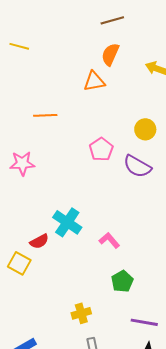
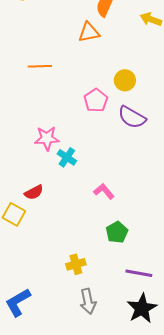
yellow circle: (145, 129) -> (125, 80), moved
pink star: (22, 163) -> (47, 138), moved
cyan cross: (67, 222) -> (67, 157), moved, size x0.7

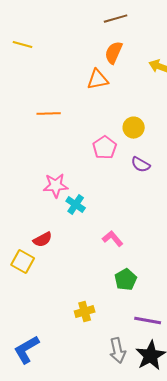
purple semicircle: (132, 117) -> (141, 165), size x0.7
gray arrow: (88, 301) -> (118, 351), moved

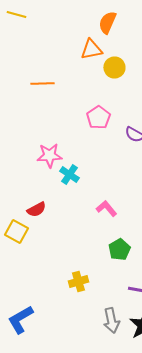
yellow circle: (134, 128) -> (114, 68), moved

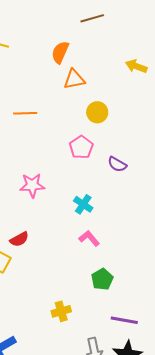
orange semicircle: (107, 22) -> (60, 52), moved
yellow circle: (114, 68) -> (97, 112), moved
cyan cross: (69, 174) -> (83, 204), moved

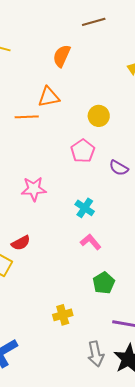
orange triangle: (74, 79) -> (49, 97), moved

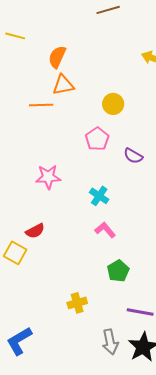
orange semicircle: (62, 56) -> (57, 57), moved

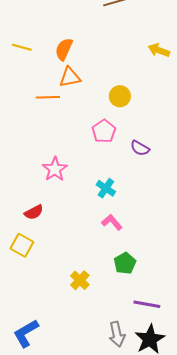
yellow line: (15, 36) -> (22, 47), moved
pink star: (48, 177) -> (55, 169), turned -30
red semicircle: (35, 231) -> (34, 212), moved
yellow cross: (77, 303) -> (80, 280), moved, turned -30

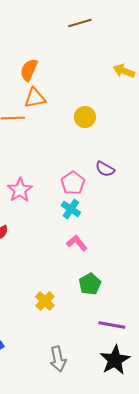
pink pentagon: (104, 131) -> (73, 183), moved
gray arrow: (117, 334) -> (58, 359), moved

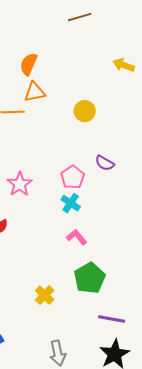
green pentagon: (90, 284) -> (90, 278), size x1.4

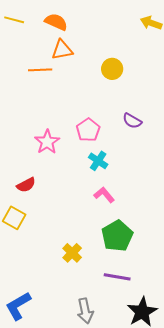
orange semicircle: (29, 64) -> (56, 22), turned 90
pink pentagon: (73, 177) -> (88, 130), moved
purple line: (112, 319) -> (117, 277), moved

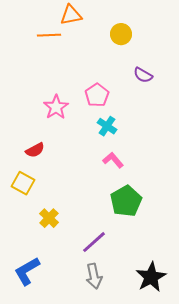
purple semicircle: (132, 121) -> (143, 75), moved
yellow cross: (72, 253) -> (49, 218), moved
purple line: (117, 277) -> (94, 242), moved, turned -52

